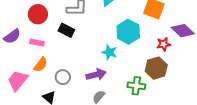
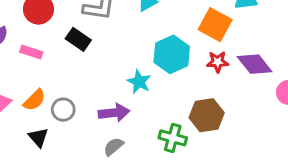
red star: (164, 44) -> (218, 62), moved
orange semicircle: (41, 65) -> (34, 100), moved

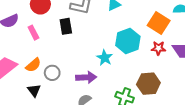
black rectangle: (78, 39) -> (66, 26), turned 42
pink rectangle: (31, 52) -> (33, 33), turned 40

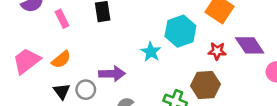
red star: (158, 48) -> (217, 51), moved
gray circle: (52, 73) -> (86, 90), moved
purple arrow: (86, 77) -> (112, 74), moved

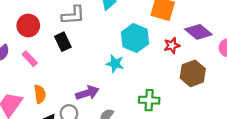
orange semicircle: (61, 60) -> (40, 94), turned -42
brown hexagon: (205, 85) -> (193, 73), moved

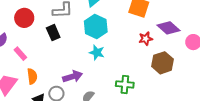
cyan hexagon: (135, 38) -> (96, 26), moved
pink rectangle: (30, 59) -> (20, 54), moved

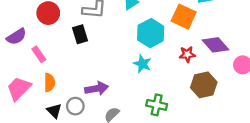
cyan hexagon: (96, 26) -> (151, 33), moved
cyan star: (97, 53) -> (142, 64), moved

